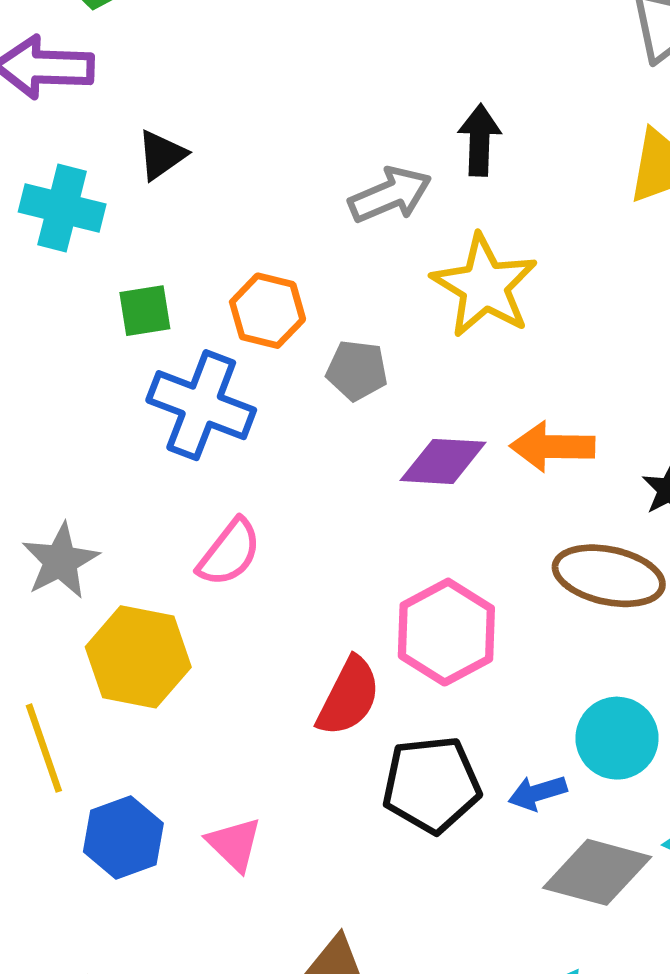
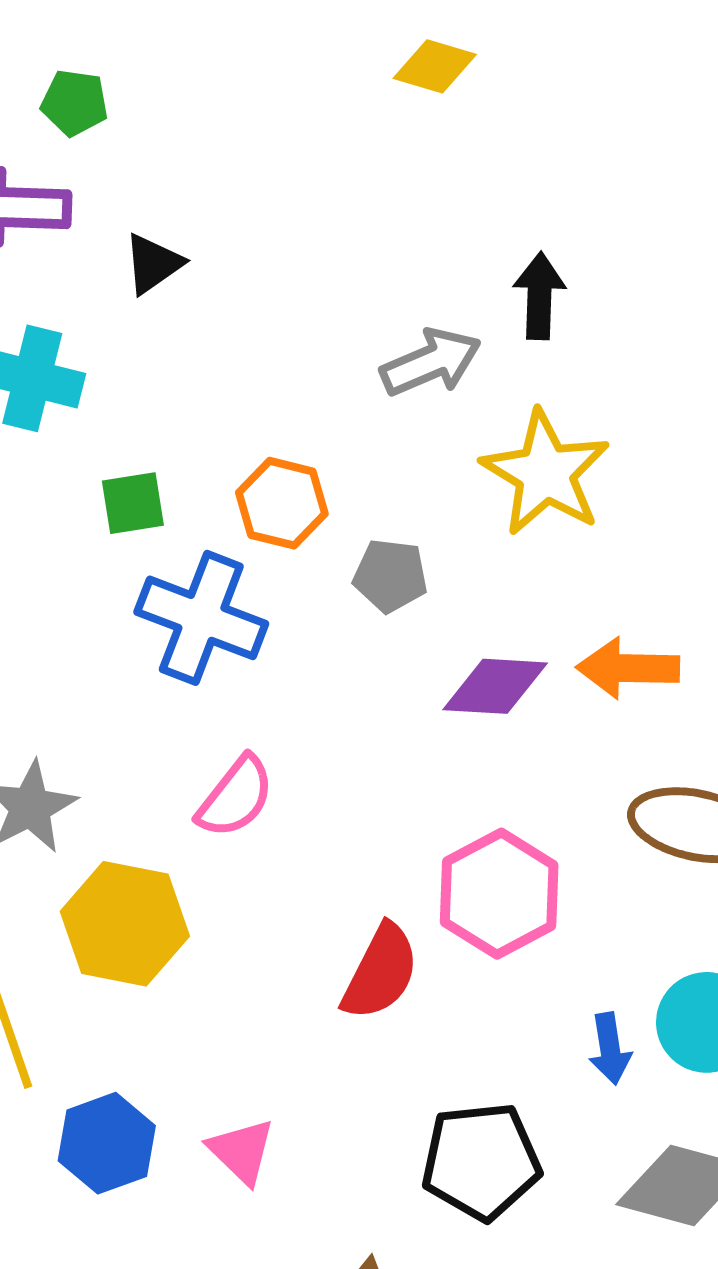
black triangle: (161, 155) -> (153, 264), moved
black pentagon: (431, 784) -> (481, 1161), moved
blue arrow: (537, 793) -> (610, 1049), moved, turned -82

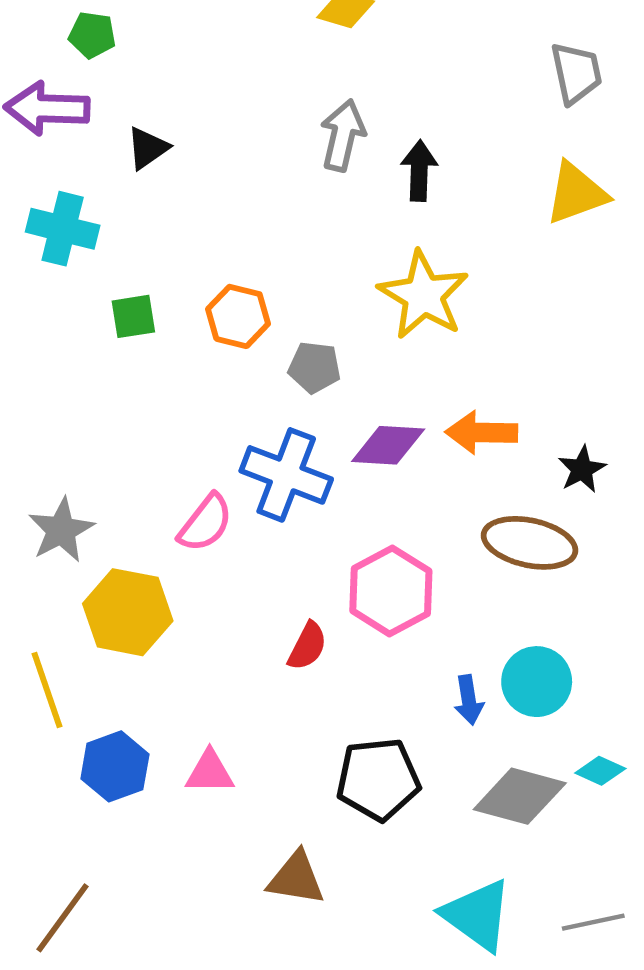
gray arrow: (431, 362) -> (343, 135), moved, turned -54
blue cross: (201, 618) -> (286, 475), moved
red semicircle: (380, 972) -> (307, 646), size x0.7
pink triangle: (242, 1151) -> (210, 772), turned -44

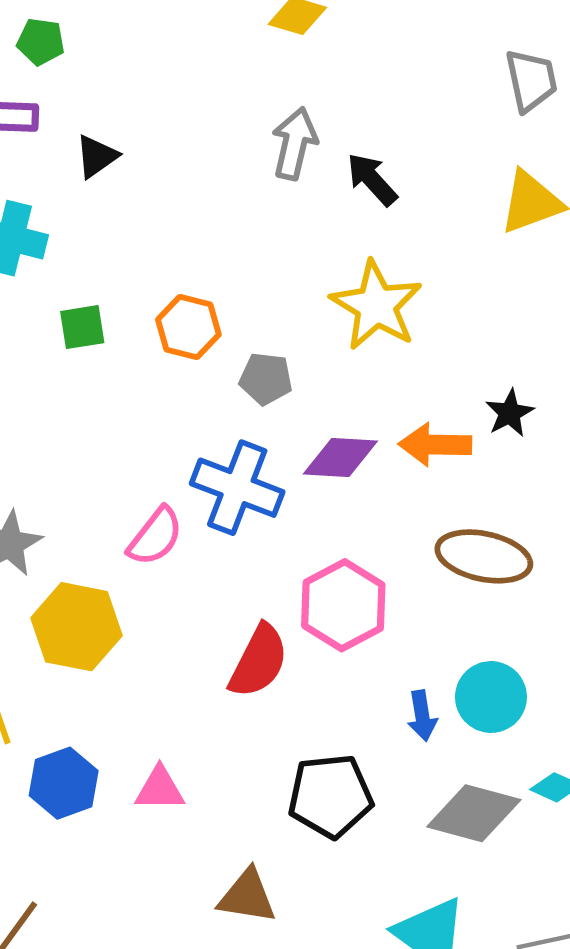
black arrow: (419, 171) -> (372, 179), turned -44
black star: (582, 469) -> (510, 413), moved
red semicircle: (307, 646) -> (259, 661), size x1.5

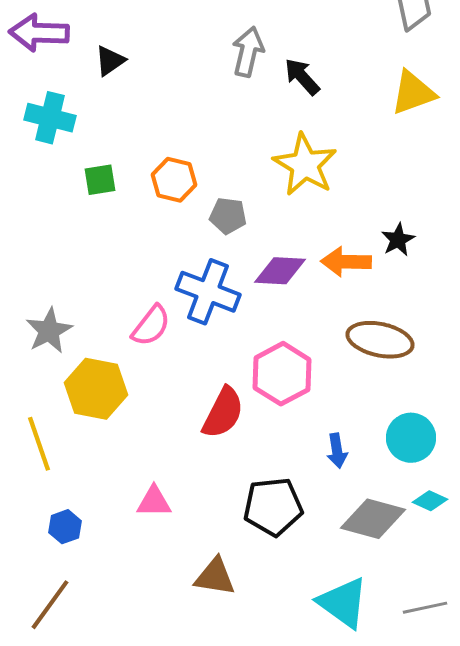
cyan circle: (491, 697) -> (411, 438), moved
blue hexagon: (64, 783) -> (65, 527), moved, size x0.7

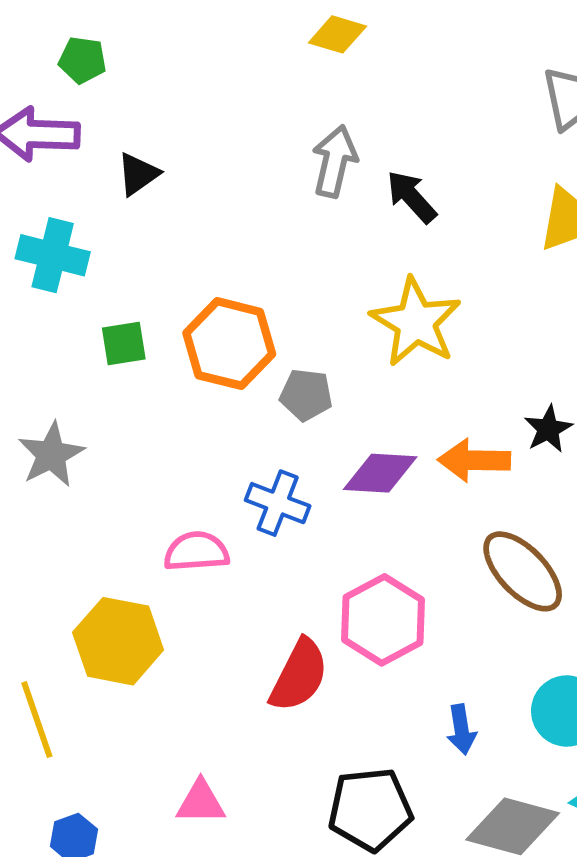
orange hexagon: (174, 180) -> (229, 344), size x1.4
blue cross: (208, 292) -> (278, 503), size x0.7
pink semicircle: (151, 326) -> (196, 551), turned -132
gray star: (49, 331) -> (51, 455), moved
brown ellipse: (380, 340) -> (523, 571), turned 34

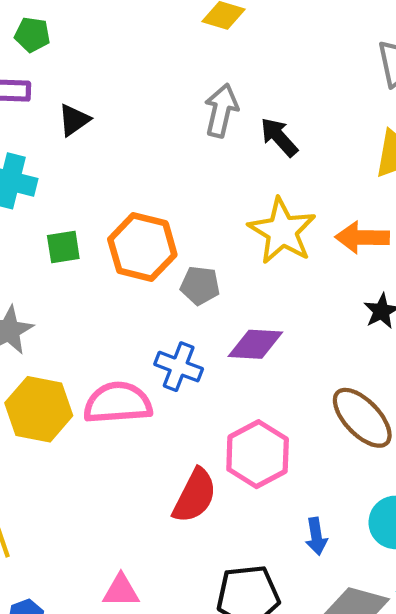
orange arrow: (474, 460) -> (362, 237), moved
pink semicircle: (196, 551) -> (118, 403), size x1.4
yellow hexagon: (118, 641) -> (39, 409), moved

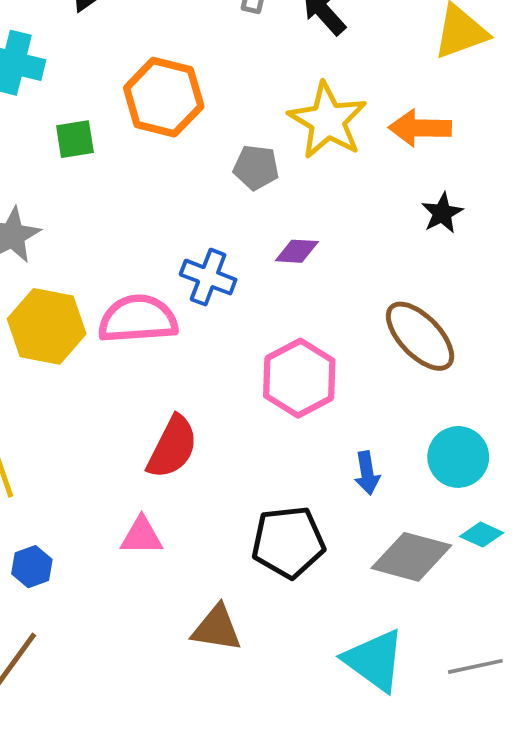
orange hexagon: (142, 247) -> (164, 97), moved
gray pentagon: (200, 285) -> (256, 167), moved
purple diamond: (255, 344) -> (297, 251), size x0.7
red semicircle: (195, 496) -> (172, 447), moved

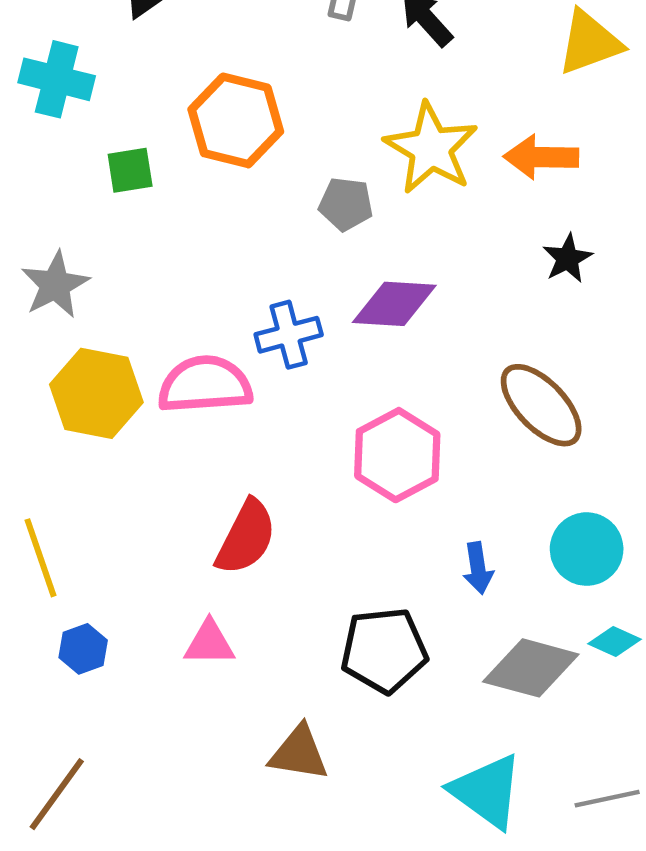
purple diamond: (297, 251) -> (394, 304), size x1.6
blue cross: (208, 277) -> (289, 335), turned -36
blue hexagon: (32, 567) -> (83, 649), moved

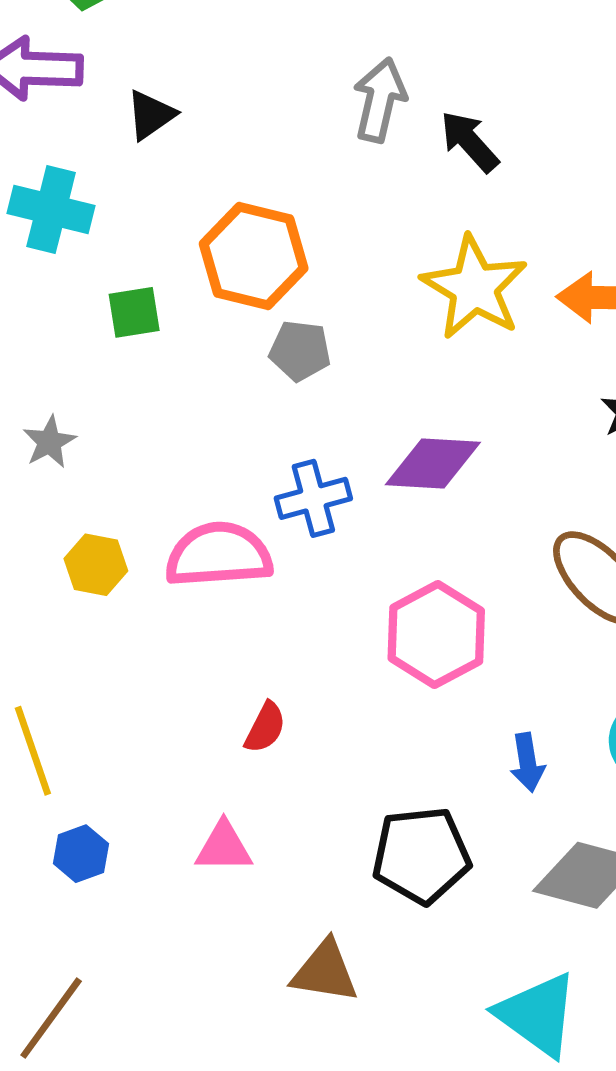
gray pentagon: (346, 204) -> (300, 351), moved
gray star: (55, 285) -> (49, 442), size x0.7
yellow hexagon: (96, 393) -> (96, 565), size x0.6
red semicircle: (246, 537) -> (265, 727), size x0.6

